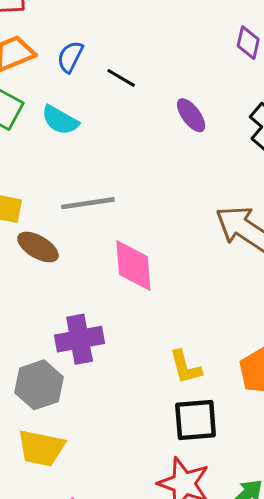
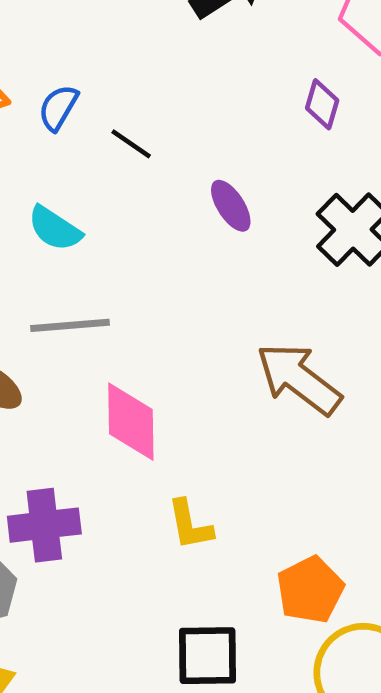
cyan semicircle: (60, 120) -> (55, 229), moved
yellow L-shape: (185, 367) -> (190, 525), moved

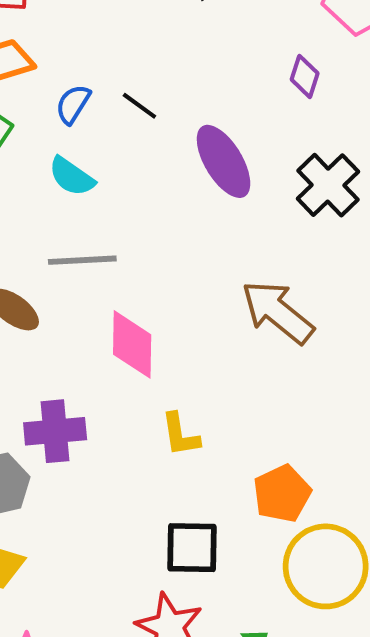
blue semicircle: (58, 108) -> (73, 104), moved
purple ellipse: (231, 206) -> (224, 161), size x1.6

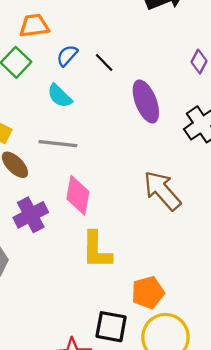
purple cross: (55, 431) -> (31, 215), moved, turned -32
yellow L-shape: (180, 435) -> (96, 250), size x1.5
black square: (192, 548) -> (111, 327), moved

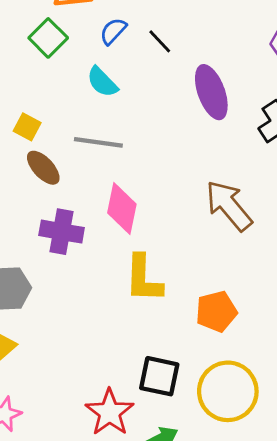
purple cross: (31, 215) -> (62, 232), turned 36
orange pentagon: (148, 292) -> (216, 311), moved

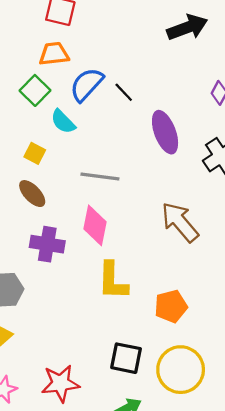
blue semicircle: (113, 31) -> (87, 85), size x1.6
cyan semicircle: (102, 82) -> (63, 122), moved
yellow square: (27, 127) -> (35, 153), moved
gray line: (98, 142) -> (100, 177), moved
red star: (110, 412) -> (60, 383), moved, turned 30

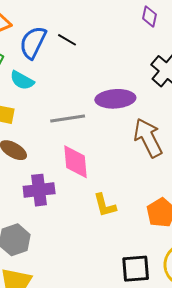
purple ellipse: (165, 132) -> (115, 99), moved, turned -57
brown arrow: (180, 222) -> (148, 138), turned 30
yellow L-shape: (113, 281) -> (105, 205), size x0.7

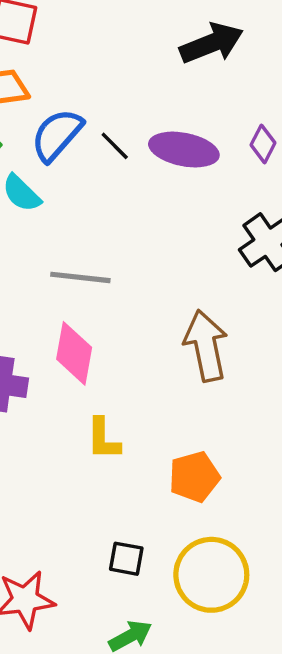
purple ellipse: (115, 99) -> (184, 150), moved
black square: (136, 269) -> (126, 559), size x0.7

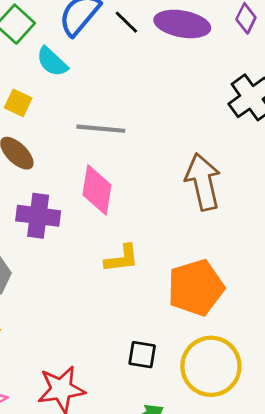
yellow L-shape: (103, 439) -> (122, 258), turned -96
orange pentagon: (194, 477) -> (196, 288), size x1.4

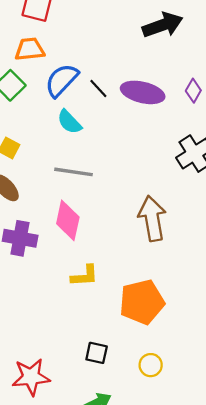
cyan semicircle: (52, 62) -> (69, 122), moved
yellow circle: (211, 366) -> (151, 365), size x0.5

